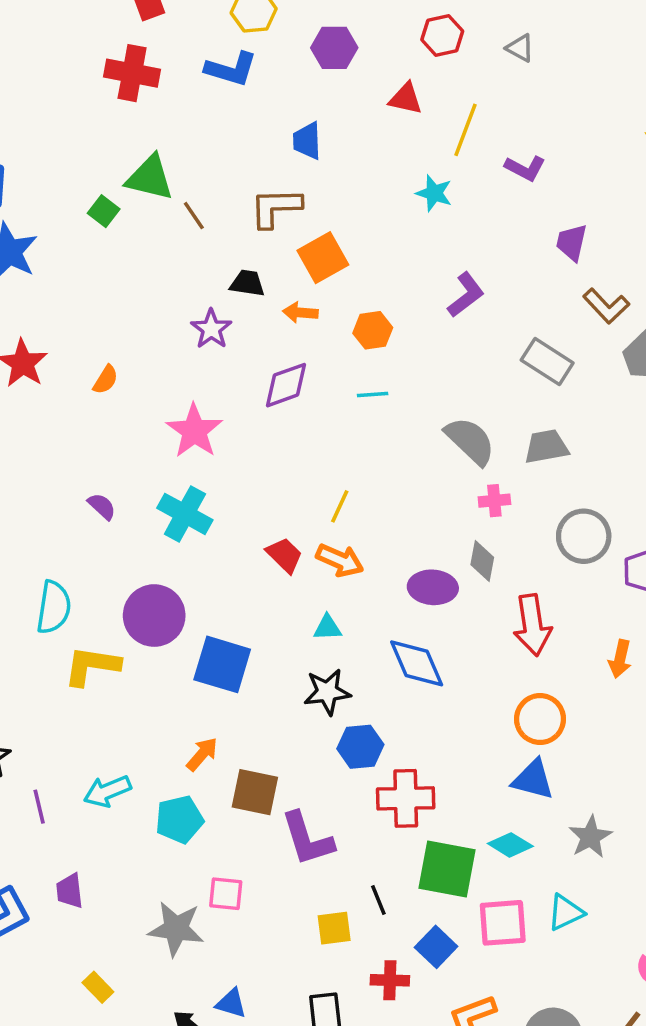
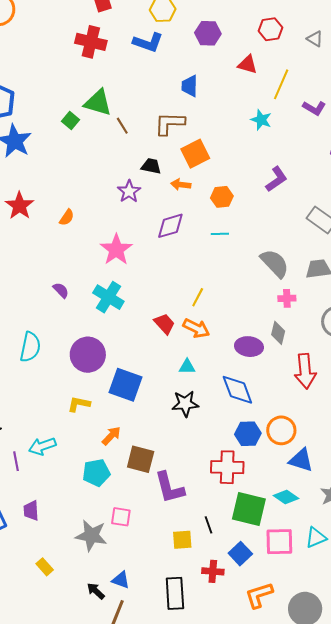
yellow L-shape: (92, 666) -> (79, 404), moved, size x0.7
orange circle: (540, 719) -> (281, 430), moved
blue hexagon: (360, 747) -> (248, 434), moved
cyan arrow: (107, 791) -> (42, 446), moved

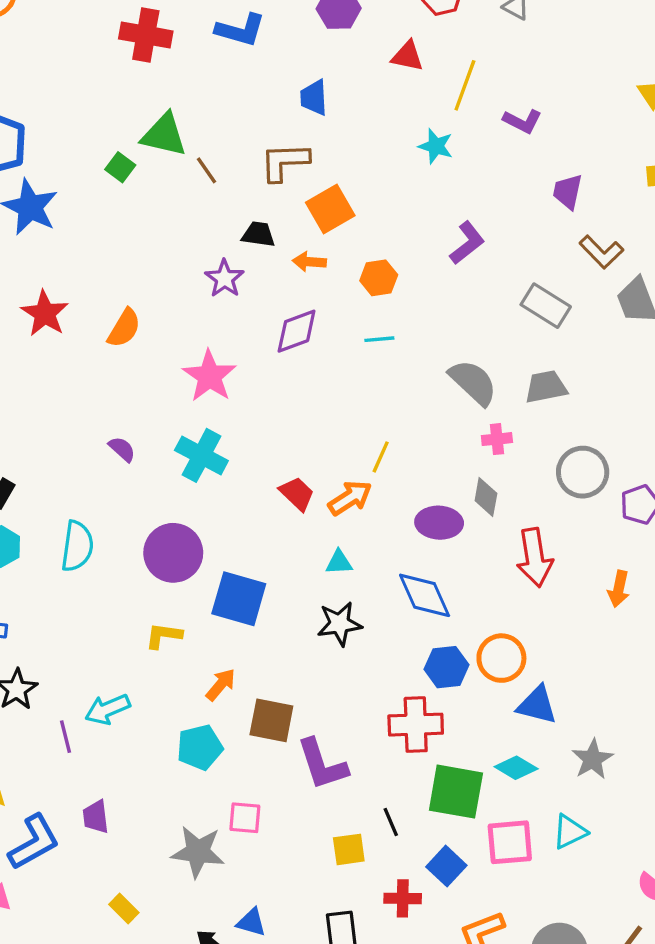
orange semicircle: (67, 218) -> (124, 328), size x1.4
yellow line: (198, 297) -> (381, 457), moved
orange arrow: (196, 328) -> (350, 498), turned -56

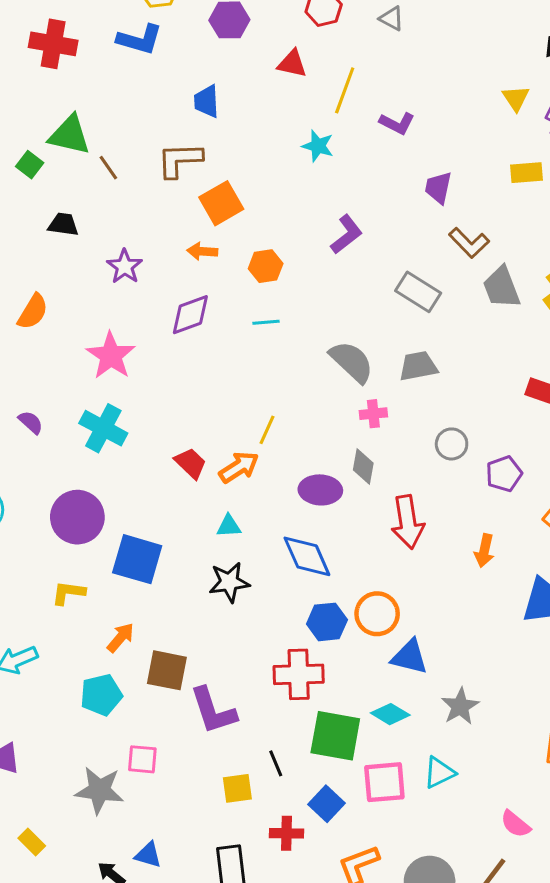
black trapezoid: (258, 234) -> (63, 224), moved
gray circle: (583, 472) -> (452, 444), size x0.7

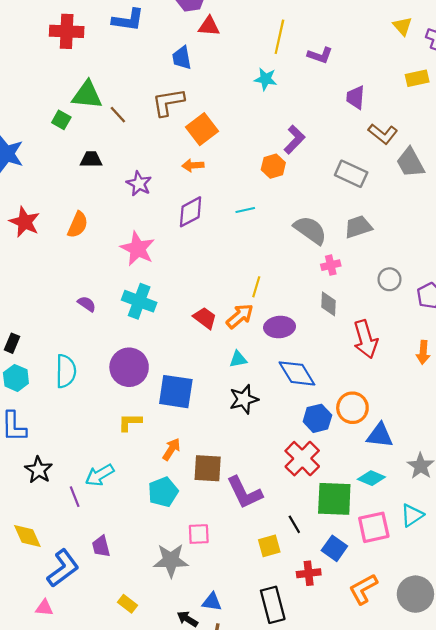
red triangle: (292, 64) -> (209, 26), moved
orange hexagon: (266, 266) -> (273, 166), moved
purple ellipse: (320, 490) -> (280, 327), moved
red cross: (299, 674) -> (302, 459), turned -36

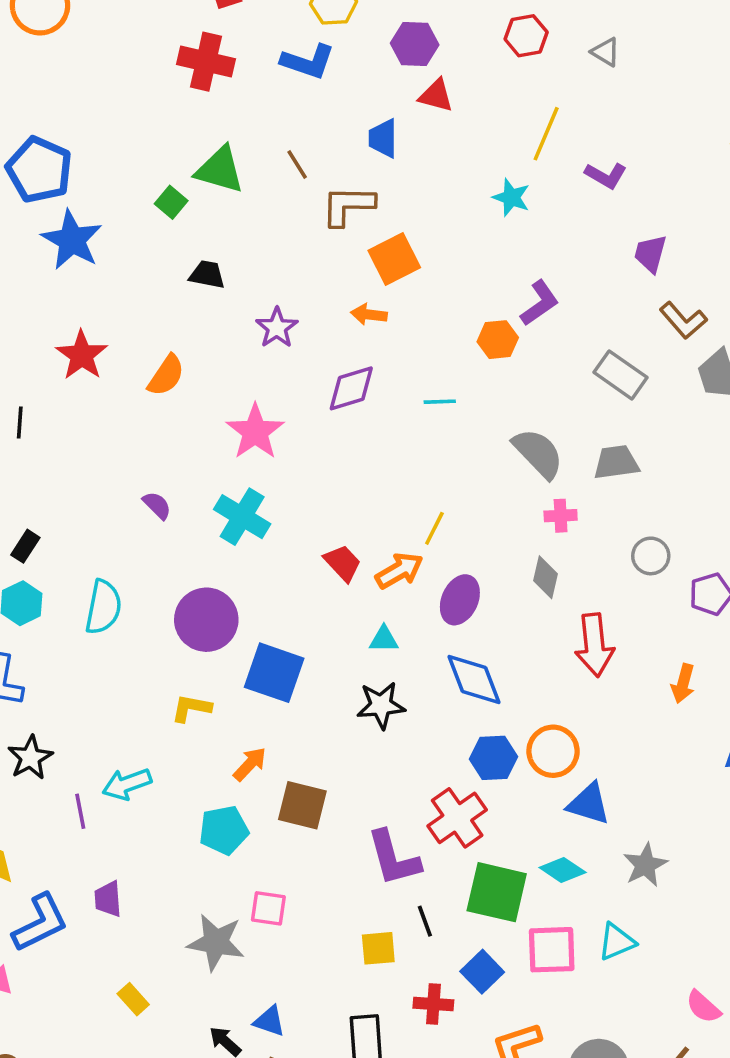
brown line: (118, 115) -> (297, 165), moved
purple ellipse: (280, 327) -> (460, 600), turned -72
purple L-shape: (245, 493) -> (394, 858), moved

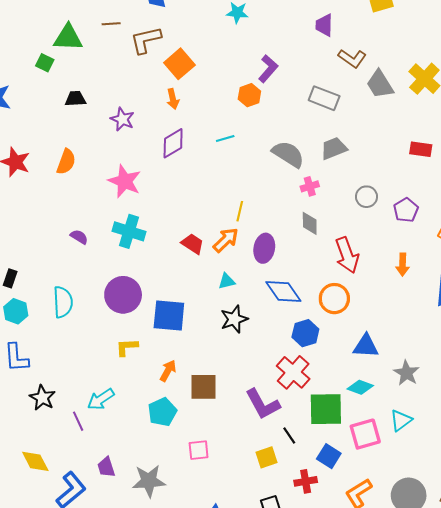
brown line: (297, 165) -> (111, 24), turned -48
orange arrow: (369, 314) -> (173, 99), turned -96
orange circle: (553, 751) -> (334, 299), moved
gray star: (216, 942) -> (149, 481), moved

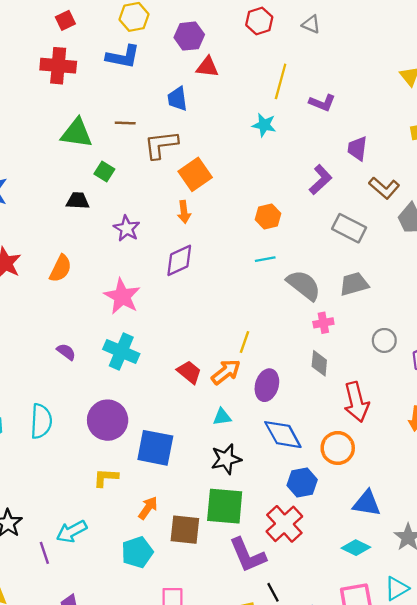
green square: (45, 63) -> (104, 171), moved
purple L-shape: (268, 69) -> (321, 180), moved
cyan line: (225, 139) -> (265, 259), moved
green square: (326, 409) -> (225, 506), moved

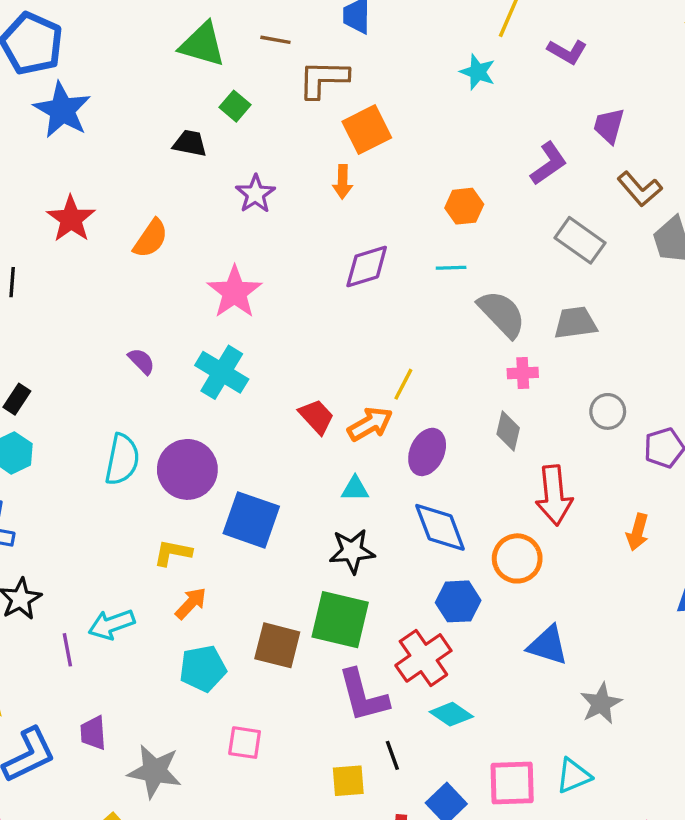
purple diamond: (179, 260) -> (367, 266), moved
cyan semicircle: (41, 421) -> (122, 459), moved
orange arrow: (148, 508) -> (191, 603), moved
cyan diamond: (356, 548) -> (451, 714), moved

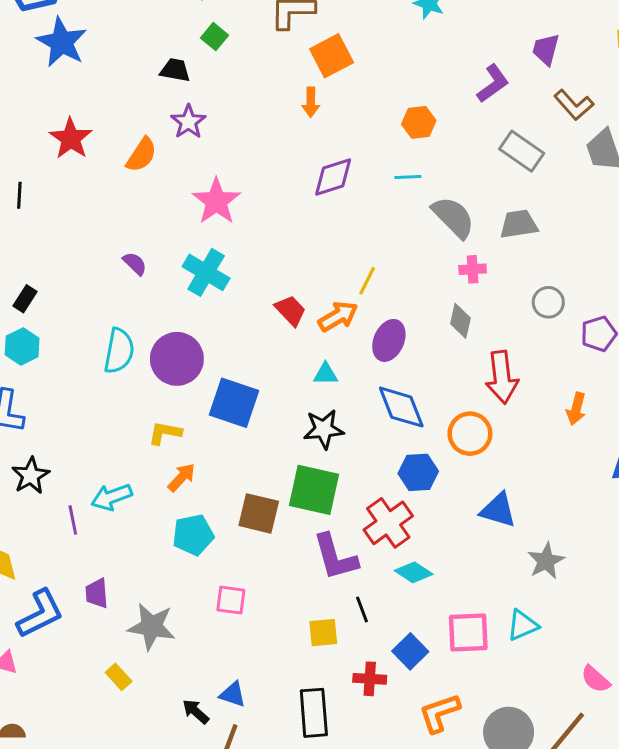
purple star: (255, 194) -> (188, 122), moved

